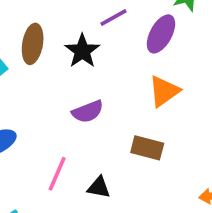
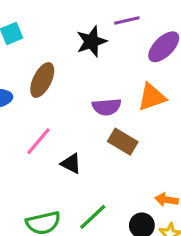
brown ellipse: (33, 44) -> (42, 80), moved
purple semicircle: (88, 112) -> (107, 107), moved

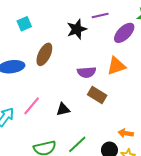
pink line: (39, 141) -> (32, 106), moved
black triangle: (71, 164) -> (63, 109), turned -40

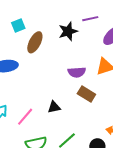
brown ellipse: (44, 54) -> (35, 42), moved
pink line: (32, 106) -> (25, 117), moved

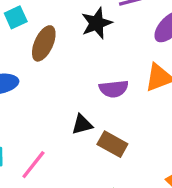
brown rectangle: (86, 94) -> (112, 144), moved
black triangle: (54, 107) -> (82, 124), moved

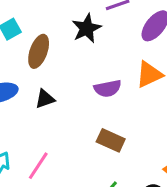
black triangle: (82, 124) -> (45, 99), moved

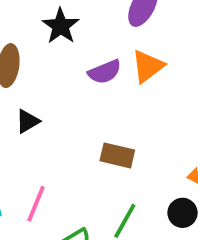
purple semicircle: (108, 88) -> (105, 72), moved

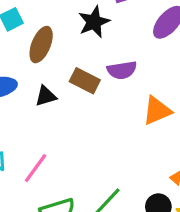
orange triangle: (148, 66) -> (157, 111), moved
brown rectangle: (117, 155) -> (85, 81), moved

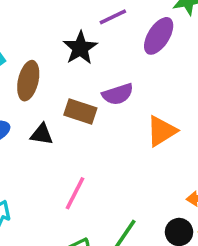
black triangle: (46, 96) -> (42, 134), turned 35
pink line: (36, 168) -> (75, 193), moved

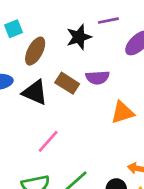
black triangle: (42, 134) -> (35, 92), size x1.5

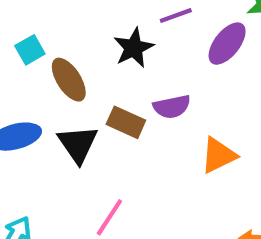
brown ellipse: (35, 51) -> (69, 80), turned -52
black triangle: (35, 92) -> (78, 144), turned 40

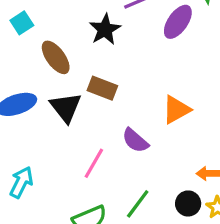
cyan square: (30, 50) -> (22, 23), moved
purple semicircle: (172, 107) -> (135, 140), moved, turned 56

